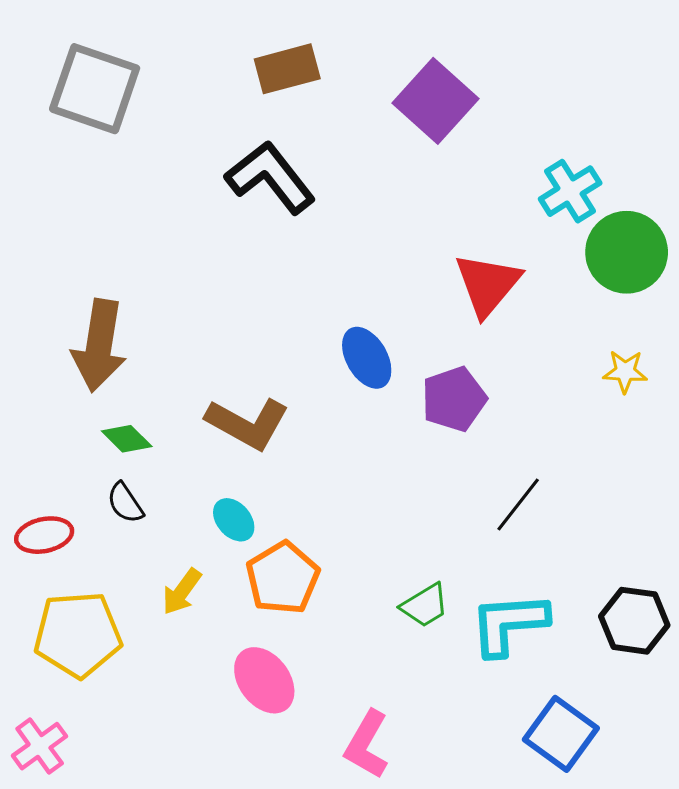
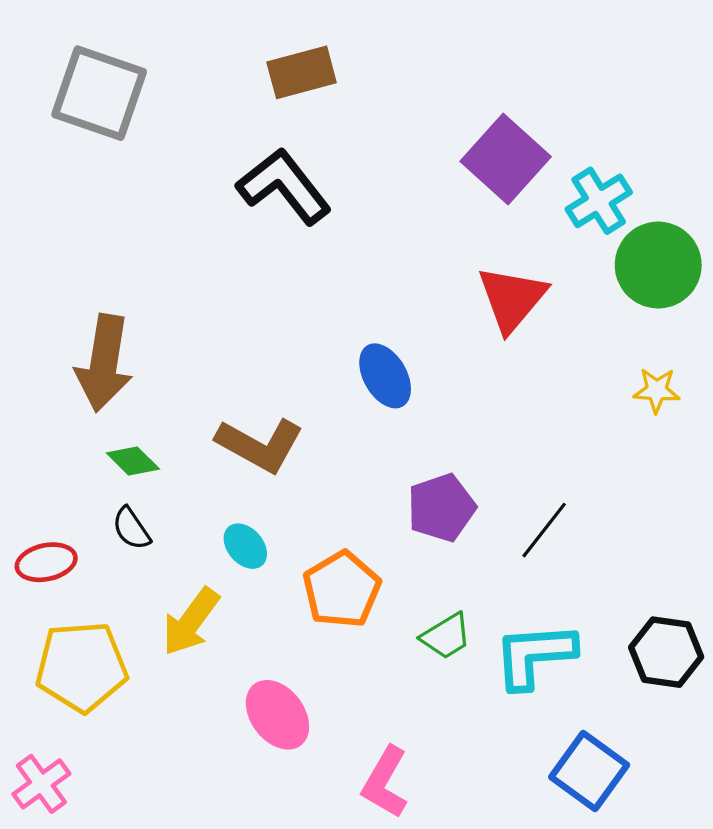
purple square: (436, 101) -> (506, 159), moved
purple pentagon: (454, 399) -> (441, 508), moved
orange pentagon: (283, 578) -> (342, 590), moved
yellow arrow: (182, 592) -> (191, 622), size x1.4

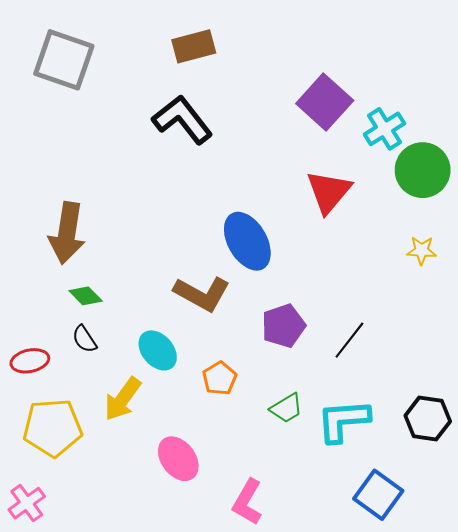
blue ellipse: (385, 376) -> (247, 241), size x1.4
brown L-shape: (260, 445) -> (202, 294), moved
cyan ellipse: (245, 546) -> (158, 350), size x1.4
orange pentagon: (342, 590) -> (220, 378), size x0.7

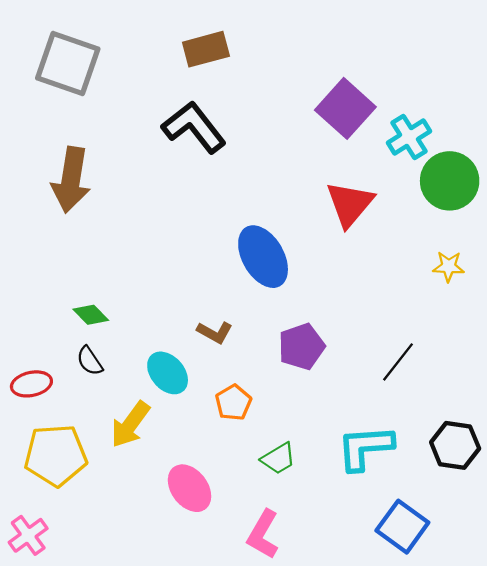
brown arrow: (67, 233) -> (71, 180), moved
brown L-shape: (202, 294) -> (215, 332), moved, size x0.6
black line: (349, 340) -> (398, 362), moved
green trapezoid: (287, 408) -> (278, 459), moved

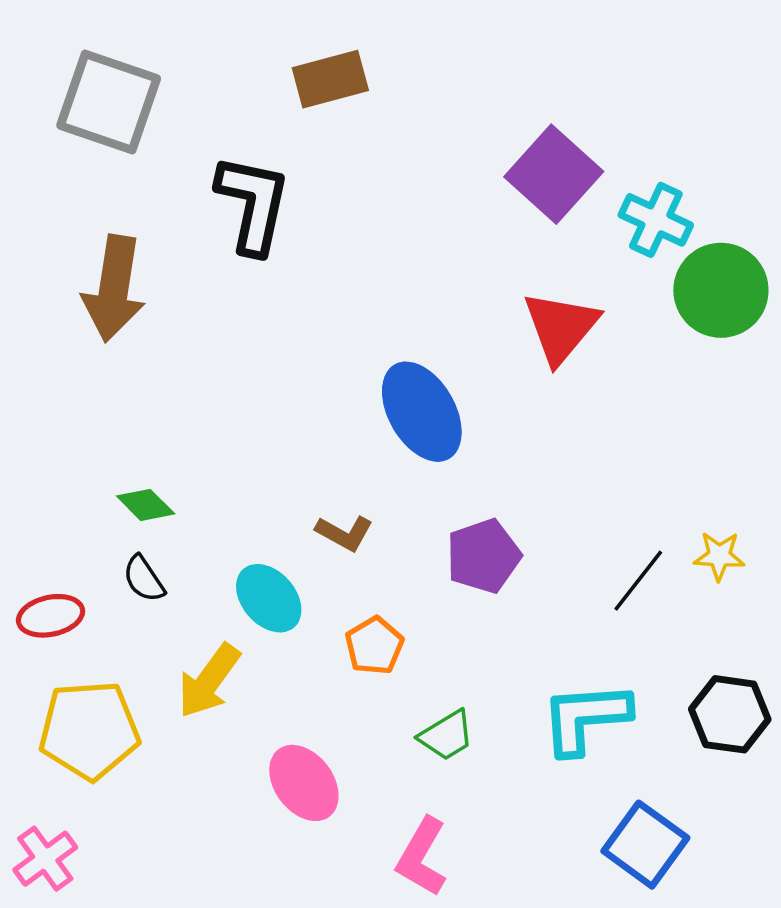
black L-shape: (194, 127) -> (253, 204), moved, turned 50
cyan cross: (409, 137) -> (656, 220), turned -33
yellow star: (449, 266) -> (719, 556), moved

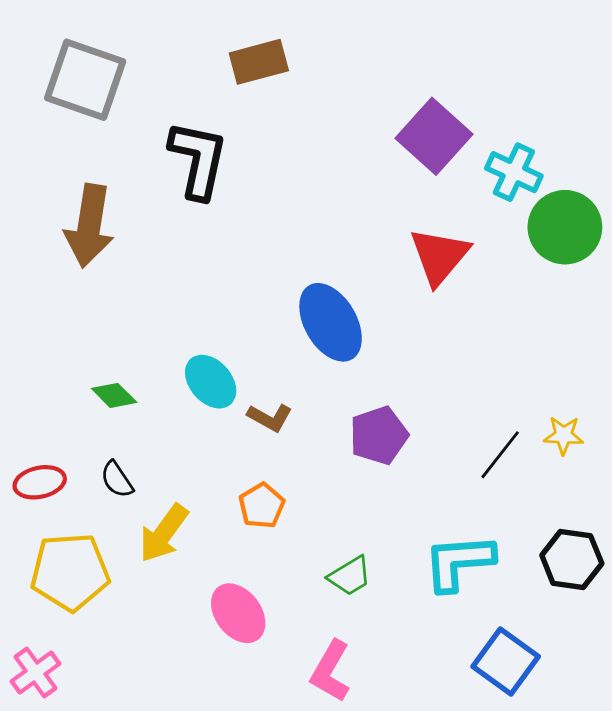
black semicircle: (144, 579) -> (117, 480), moved
cyan ellipse: (269, 598) -> (211, 382), moved
orange pentagon: (374, 646) -> (262, 506), moved

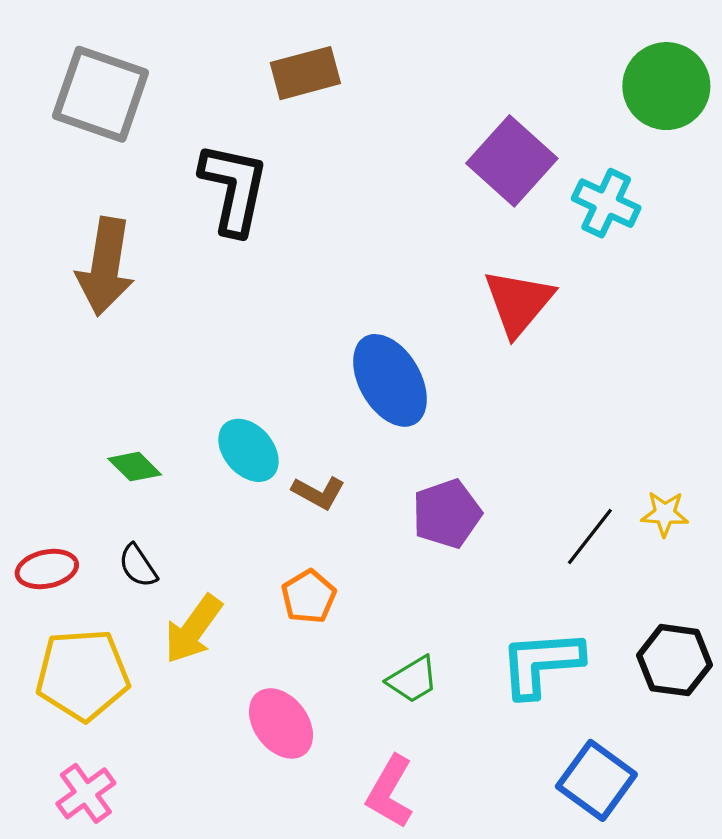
green circle: (565, 227) -> (666, 86), moved
pink cross: (36, 673) -> (86, 793), moved

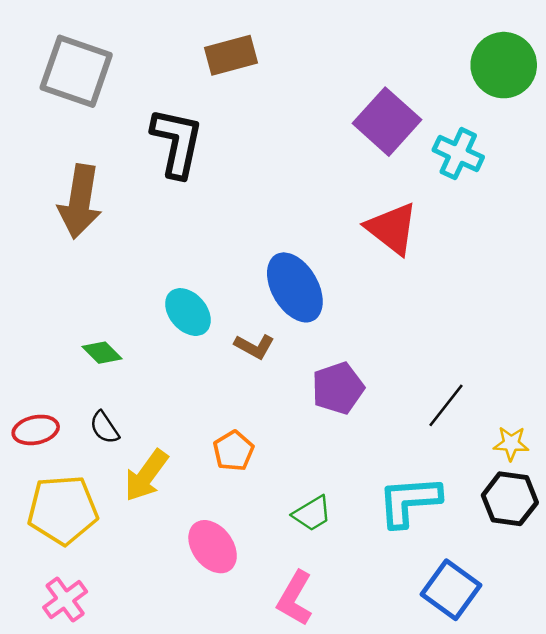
red triangle: (518, 302) -> (392, 228), turned -32
cyan ellipse: (248, 450) -> (188, 312), moved
brown L-shape: (318, 493) -> (254, 346), moved
yellow star: (665, 514) -> (511, 443), moved

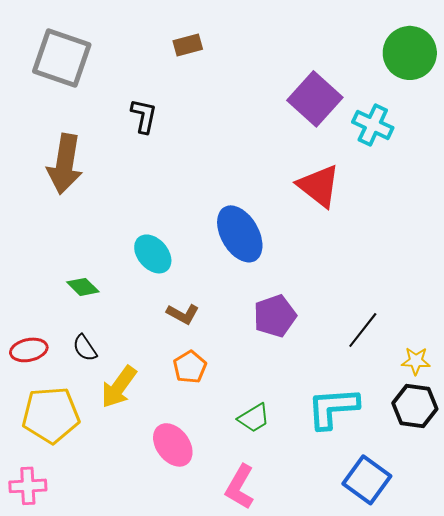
brown rectangle: (231, 55) -> (188, 45), size x0.7
black L-shape: (177, 142) -> (144, 116), size x0.6
brown L-shape: (254, 346) -> (183, 314), moved
pink cross: (65, 600) -> (28, 486), moved, turned 33

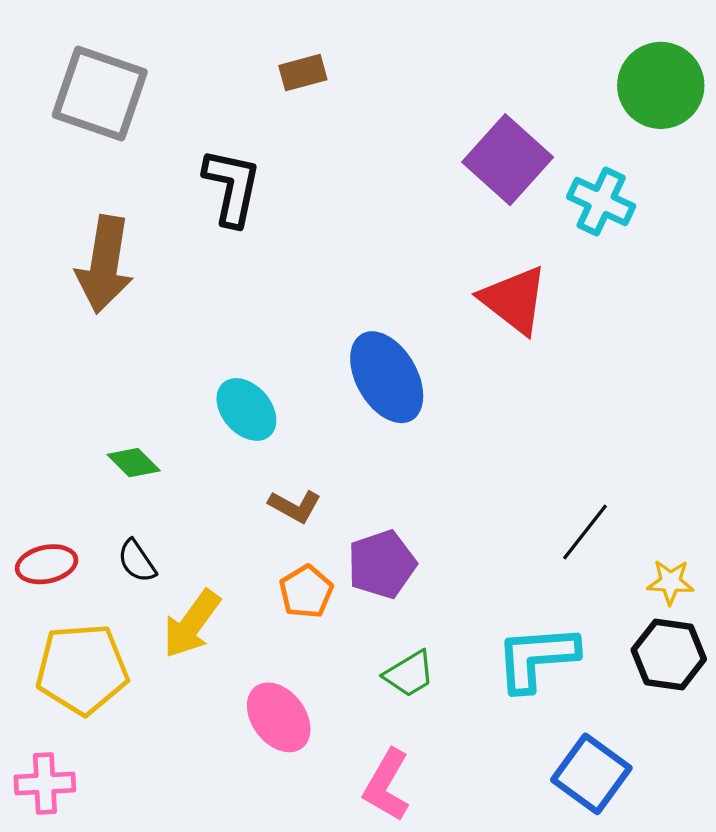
black L-shape: (144, 116) -> (232, 187), size x1.4
purple pentagon: (275, 316) -> (382, 564), moved

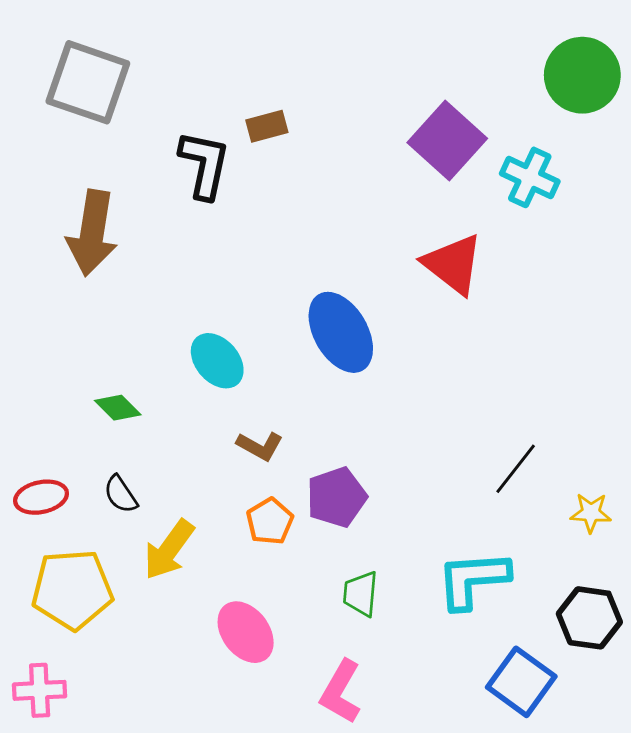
brown rectangle: (303, 73) -> (267, 126), moved
black hexagon: (669, 655) -> (589, 618), moved
green trapezoid: (409, 674) -> (361, 594), turned 126

